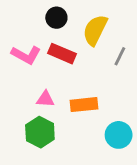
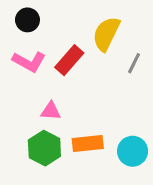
black circle: (56, 18) -> (27, 20), moved
red rectangle: (62, 54) -> (69, 60), turned -72
orange rectangle: (84, 105) -> (88, 143), moved

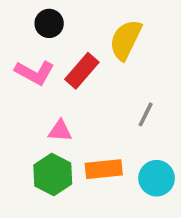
black circle: (27, 20) -> (49, 23), moved
gray line: (134, 63) -> (146, 114), moved

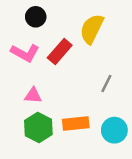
pink triangle: (60, 131) -> (33, 96), moved

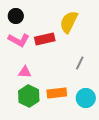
black circle: (36, 17) -> (16, 16), moved
red rectangle: (60, 51) -> (45, 39), turned 36

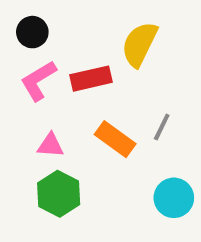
pink L-shape: (19, 40) -> (38, 81), turned 120
orange rectangle: (57, 93) -> (115, 139), moved, turned 42

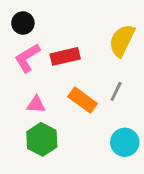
yellow semicircle: (139, 44) -> (122, 40), moved

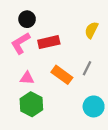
black circle: (23, 23) -> (27, 19), moved
yellow semicircle: (122, 40) -> (91, 30), size x0.7

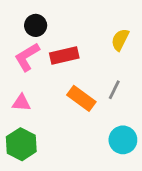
pink triangle: (27, 78) -> (21, 103), moved
green hexagon: (31, 104) -> (21, 144), moved

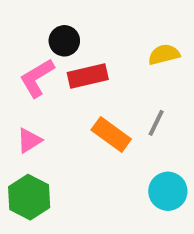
black circle: (36, 25) -> (64, 41), moved
yellow semicircle: (120, 40) -> (164, 54), turned 50
pink triangle: (21, 103) -> (29, 140), turned -36

